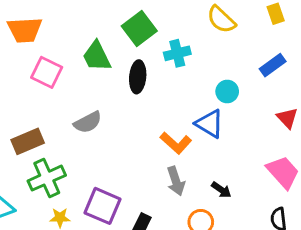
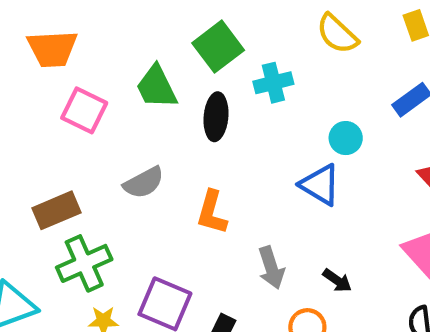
orange L-shape: (176, 143) -> (212, 212), moved, turned 64

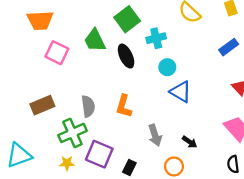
black ellipse: (216, 117) -> (126, 56), turned -30
cyan circle: (346, 138) -> (167, 67), moved
gray semicircle: (144, 183) -> (88, 106), moved, turned -70
green cross: (84, 263) -> (72, 133), moved

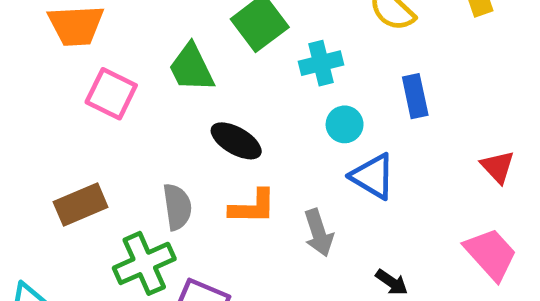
blue rectangle: (229, 47) -> (415, 96), moved, turned -66
black ellipse: (126, 56) -> (236, 141), moved, turned -35
orange L-shape: (124, 106) -> (253, 207), turned -105
gray arrow: (155, 135) -> (319, 233), moved

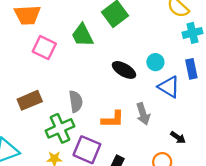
cyan cross: (321, 63) -> (192, 33), moved
blue rectangle: (415, 96) -> (191, 69), moved
black ellipse: (236, 141) -> (124, 70), moved
orange L-shape: (253, 207) -> (113, 119), moved

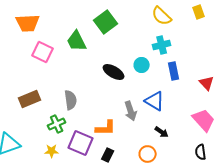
cyan cross: (192, 33) -> (162, 45), moved
blue triangle: (169, 87) -> (155, 101), moved
orange L-shape: (113, 119) -> (106, 128), moved
green cross: (60, 128) -> (57, 124), size x0.7

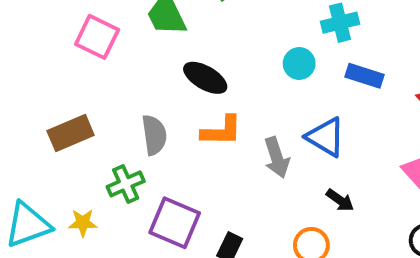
blue rectangle: (174, 71) -> (364, 76), turned -60
black ellipse: (114, 72) -> (205, 78), moved
orange L-shape: (106, 128) -> (222, 131), moved
yellow star: (52, 151) -> (83, 223), moved

